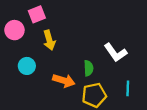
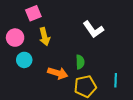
pink circle: (14, 30) -> (15, 38), moved
white L-shape: (115, 52) -> (93, 29), moved

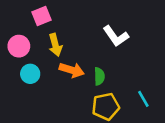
orange arrow: (58, 73) -> (72, 70), moved
cyan line: (116, 80) -> (143, 99), turned -32

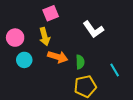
pink square: (41, 16) -> (51, 13), moved
cyan line: (143, 99) -> (115, 70), moved

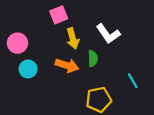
yellow arrow: (45, 37) -> (73, 38), moved
green semicircle: (80, 62) -> (93, 58), moved

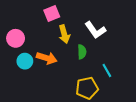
orange arrow: (67, 65) -> (47, 58), moved
cyan line: (133, 81) -> (107, 70), moved

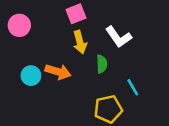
pink square: (52, 13) -> (76, 14), moved
pink circle: (16, 38) -> (19, 25), moved

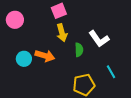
white L-shape: (119, 37) -> (99, 39), moved
cyan line: (133, 87) -> (111, 72), moved

